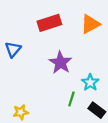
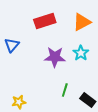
purple star: (60, 63) -> (55, 57), turned -30
cyan star: (90, 82) -> (81, 53), moved

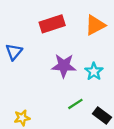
cyan star: (81, 53) -> (94, 71), moved
green line: (65, 90) -> (75, 104), turned 40

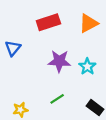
green line: (75, 104) -> (57, 99), moved

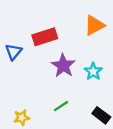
red rectangle: (48, 22) -> (45, 37), moved
purple star: (59, 61) -> (63, 66), turned 30

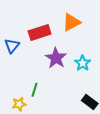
orange triangle: (94, 25) -> (71, 22), moved
green line: (61, 106) -> (34, 90), moved, turned -40

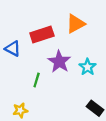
blue triangle: (12, 46) -> (13, 49), turned -42
green line: (34, 90) -> (37, 80), moved

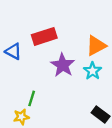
orange triangle: (76, 24) -> (96, 46), moved
green line: (37, 80) -> (32, 98), moved

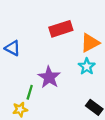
red rectangle: (44, 36) -> (61, 29), moved
purple star: (63, 65) -> (49, 77), moved

